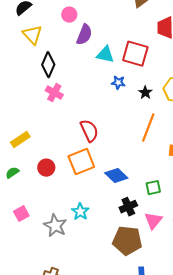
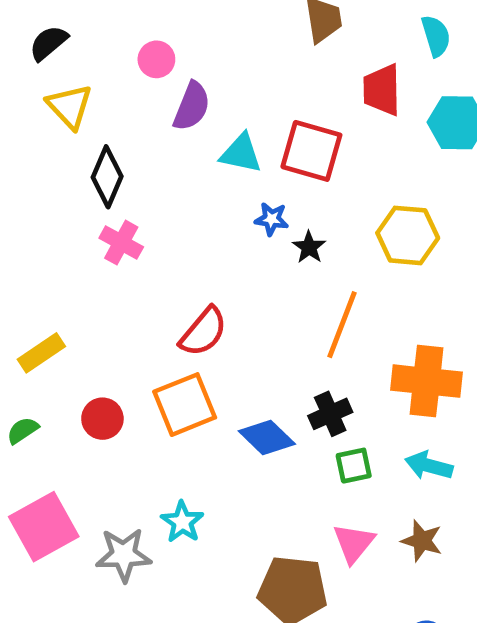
black star: (145, 93) -> (309, 247), moved
red semicircle: (89, 131) -> (203, 332), turned 65
black cross: (128, 207) -> (330, 414), moved
pink square: (21, 214) -> (44, 527), size x1.8
gray star: (55, 226) -> (124, 555), turned -30

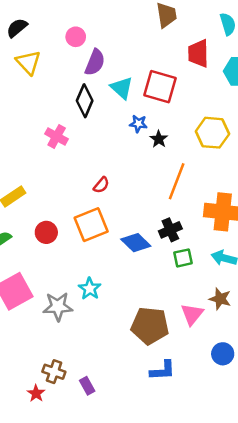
cyan triangle: (241, 153) -> (122, 88), turned 30
black diamond: (107, 177) -> (85, 101), moved
red semicircle: (203, 332) -> (101, 185), size x0.6
pink triangle: (354, 543) -> (192, 314), moved

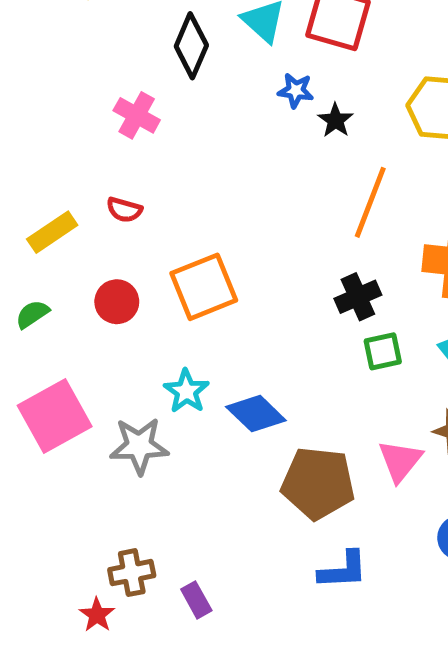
red semicircle: (101, 185) -> (124, 210), moved, turned 66
blue diamond: (136, 243) -> (256, 414), moved
cyan star: (90, 289) -> (186, 391), moved
brown cross: (54, 372) -> (132, 573), turned -30

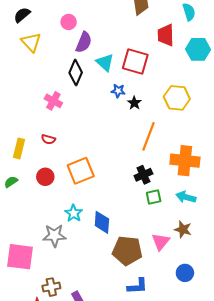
yellow rectangle: (52, 232) -> (19, 148), turned -42
blue diamond: (256, 414) -> (102, 222), turned 50
pink square: (55, 416) -> (20, 257), moved, turned 36

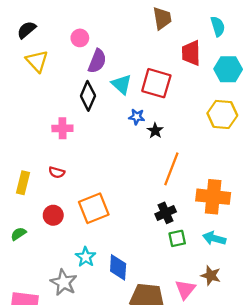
yellow hexagon: (177, 98) -> (222, 114), moved
pink cross: (53, 101) -> (62, 128), turned -30
green semicircle: (11, 182) -> (18, 234), moved
gray star: (54, 235) -> (64, 282), turned 30

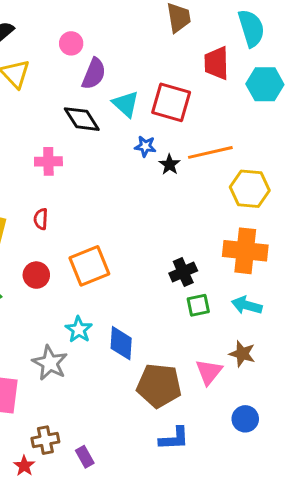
cyan semicircle: (218, 26) -> (251, 28), size x1.4
black diamond: (88, 96) -> (82, 119), turned -56
yellow hexagon: (222, 114) -> (250, 189), moved
orange line: (171, 169) -> (210, 152), moved, turned 56
red semicircle: (57, 172) -> (41, 219), turned 77

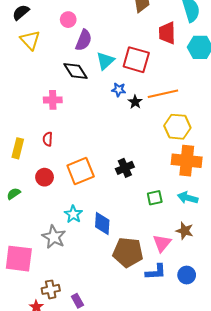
cyan triangle: (126, 104) -> (105, 61), turned 36
yellow hexagon: (250, 189) -> (177, 127), moved
black cross: (183, 272) -> (125, 168), moved
blue L-shape: (174, 439) -> (156, 272), moved

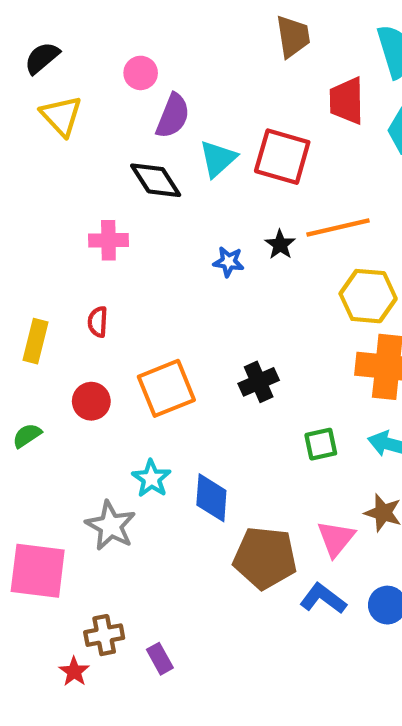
blue star: (119, 90) -> (229, 262), moved
blue L-shape: (156, 272) -> (323, 599), turned -140

